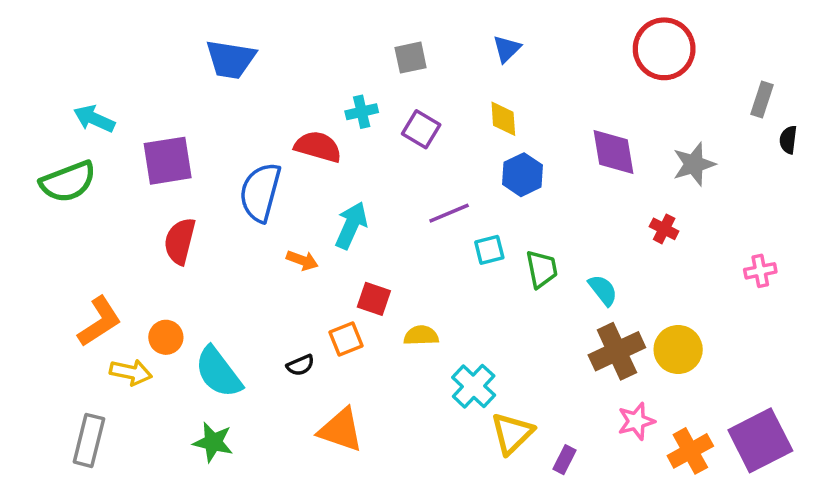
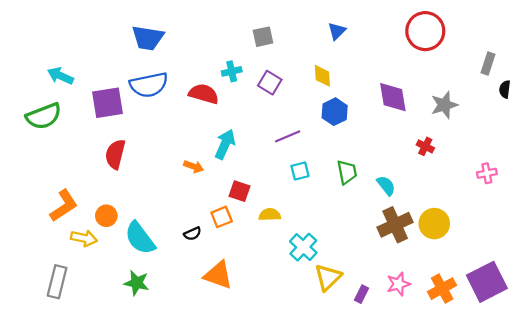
blue triangle: (507, 49) -> (337, 31), moved
blue semicircle: (260, 192) -> (149, 85), moved, turned -117
cyan square: (489, 250) -> (300, 171), moved
pink star: (636, 421) -> (398, 284), moved

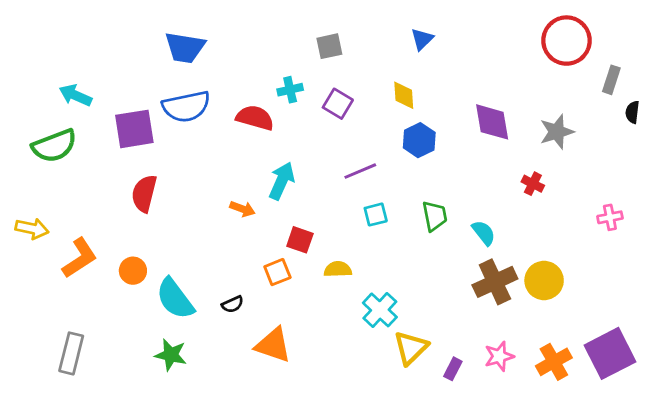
red circle: (425, 31) -> (566, 41), moved
black semicircle: (193, 234) -> (233, 304), moved
yellow arrow: (84, 238) -> (32, 229), moved

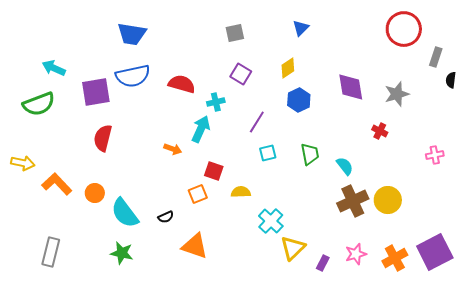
cyan cross: (290, 90) -> (216, 102), moved
yellow diamond: (404, 95) -> (288, 68), turned 60
purple line: (360, 171) -> (257, 122), turned -35
orange L-shape: (80, 258) -> (57, 184), turned -100

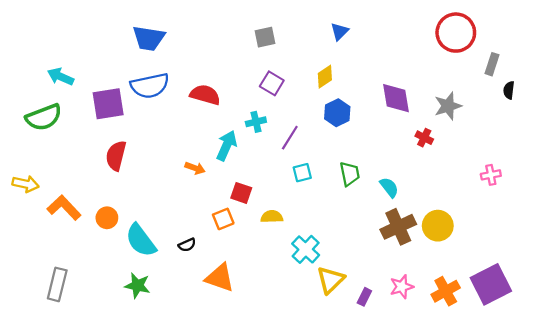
cyan cross: (216, 102) -> (256, 122), moved
red cross: (380, 131) -> (424, 138), moved

